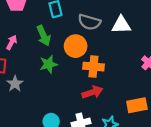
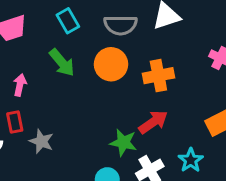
green star: (49, 64) -> (123, 143), moved, turned -30
orange cross: (93, 67) -> (158, 76), moved

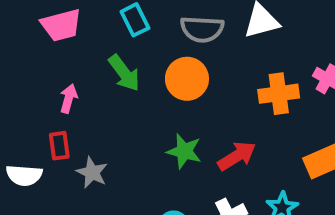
orange cross: (158, 76) -> (279, 94), moved
green star: (123, 143) -> (184, 151), moved

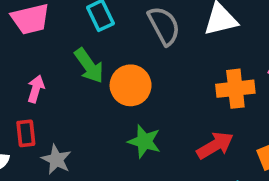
gray semicircle: (202, 29) -> (164, 26), turned -123
orange circle: (187, 79) -> (131, 85), moved
red arrow: (237, 156) -> (215, 145), moved

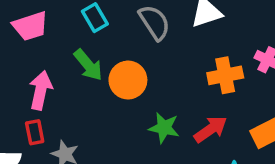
pink arrow: (36, 89) -> (41, 90), size x1.5
green star: (144, 141) -> (164, 128), moved

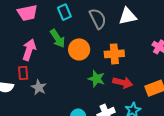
orange cross: (225, 75) -> (114, 54), moved
red arrow: (211, 129) -> (123, 83), turned 42

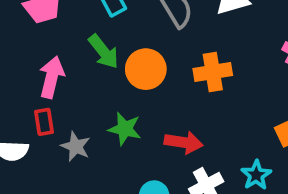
green star: (96, 79) -> (125, 129), moved
red arrow: (123, 83) -> (184, 142), moved

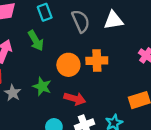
orange circle: (146, 69) -> (68, 65), moved

